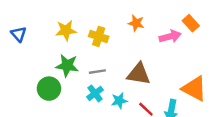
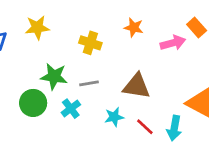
yellow star: (66, 30) -> (37, 27), moved
cyan cross: (95, 93) -> (71, 109), moved

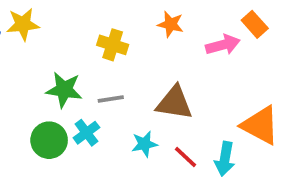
yellow star: (37, 27) -> (23, 24), moved
green circle: (33, 103) -> (49, 140), moved

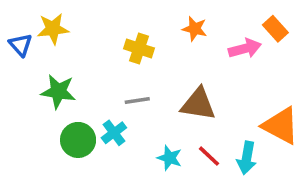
green star: (64, 90) -> (58, 92), moved
cyan star: (144, 144) -> (170, 158), moved, turned 30

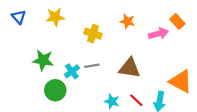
yellow star: (53, 29) -> (55, 17), moved
blue triangle: (21, 45) -> (19, 17), moved
cyan cross: (114, 133) -> (72, 71), moved

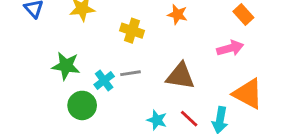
pink arrow: (158, 34) -> (230, 48), moved

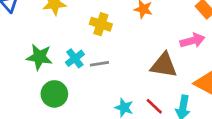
brown triangle: (180, 76) -> (164, 65), moved
cyan cross: (104, 80) -> (75, 58), moved

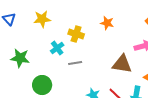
green star: (39, 57) -> (20, 58), moved
cyan cross: (75, 58) -> (57, 48), moved

